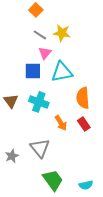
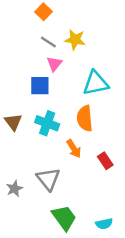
cyan triangle: (62, 72) -> (96, 83), moved
orange semicircle: (83, 98) -> (85, 118), moved
red rectangle: (84, 124) -> (105, 161), moved

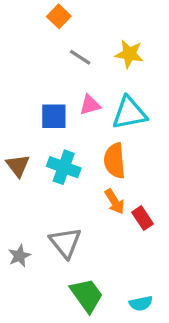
yellow star: (75, 40) -> (129, 54), moved
gray line: (48, 42) -> (80, 57), moved
pink triangle: (54, 64) -> (90, 105), moved, turned 35
orange arrow: (74, 149) -> (115, 202), moved

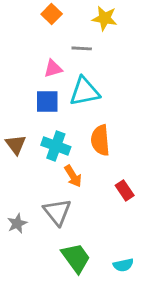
yellow star: (129, 54) -> (105, 18), moved
gray line: (80, 57) -> (82, 48), moved, turned -30
pink triangle: (90, 105) -> (53, 69), moved
cyan triangle: (129, 113) -> (85, 91), moved
orange arrow: (115, 202) -> (73, 176), moved

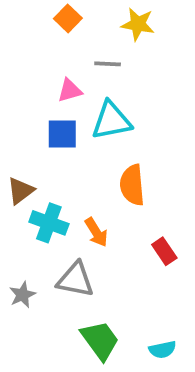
brown triangle: (16, 145) -> (21, 191), turned 30
cyan cross: (56, 146) -> (49, 223), moved
gray triangle: (57, 212) -> (75, 280), turned -40

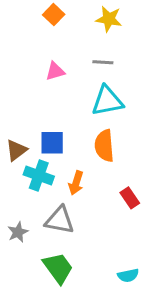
gray line: (108, 64) -> (103, 62), moved
cyan triangle: (111, 121) -> (107, 101), moved
blue square: (62, 134) -> (52, 143), moved
orange arrow: (96, 232) -> (76, 183), turned 50
green trapezoid: (100, 340) -> (58, 268), moved

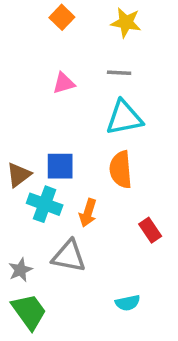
green trapezoid: (58, 268) -> (29, 311), moved
cyan semicircle: (128, 275) -> (128, 303), moved

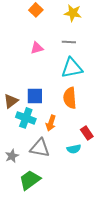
cyan semicircle: (128, 303) -> (74, 149), moved
green trapezoid: (29, 311) -> (30, 180), moved, turned -90

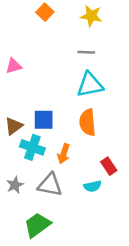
pink triangle: (37, 48) -> (14, 66), moved
gray star: (12, 156) -> (15, 185), moved

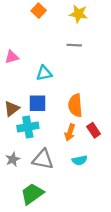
cyan triangle: (90, 85) -> (44, 73), moved, size x0.7
cyan cross: (32, 147) -> (28, 127), turned -30
orange arrow: (64, 154) -> (70, 132), moved
red rectangle: (109, 166) -> (94, 130), moved

